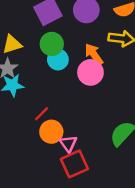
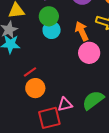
pink circle: (90, 72) -> (89, 53), moved
pink triangle: (68, 144) -> (65, 104), moved, turned 42

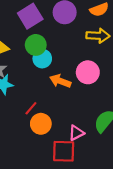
orange arrow: (82, 31) -> (60, 81), moved, turned -30
red square: (49, 118) -> (64, 151), turned 30

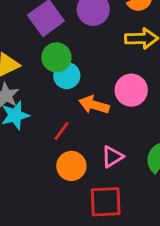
red line: (31, 108) -> (62, 131), moved
pink triangle: (76, 133) -> (112, 157), moved

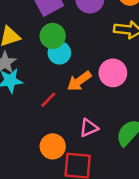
orange arrow: (94, 105) -> (79, 81), turned -60
orange circle: (71, 166) -> (53, 146), moved

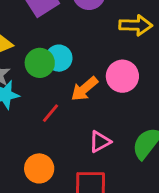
green circle: (53, 36) -> (40, 63), moved
orange circle: (53, 146) -> (39, 168), moved

